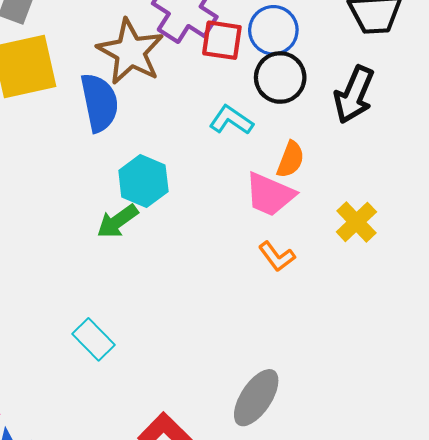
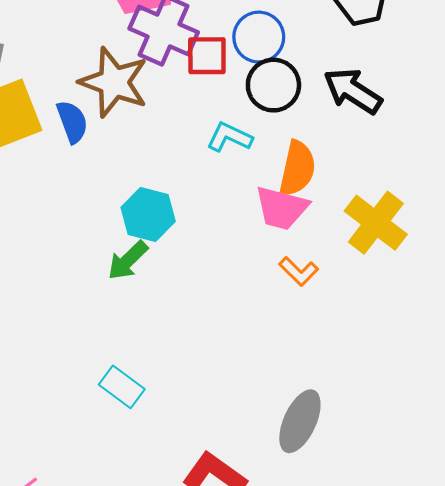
black arrow: (354, 95) -> (353, 91), turned 108
blue semicircle: (99, 103) -> (72, 122), moved, size x0.7
orange semicircle: (290, 159) -> (297, 168), size x1.4
yellow cross: (356, 222) -> (376, 223), size x1.4

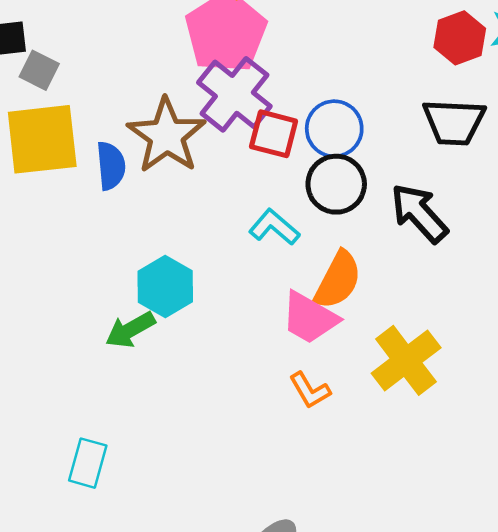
cyan rectangle: (122, 387) -> (88, 463), turned 54

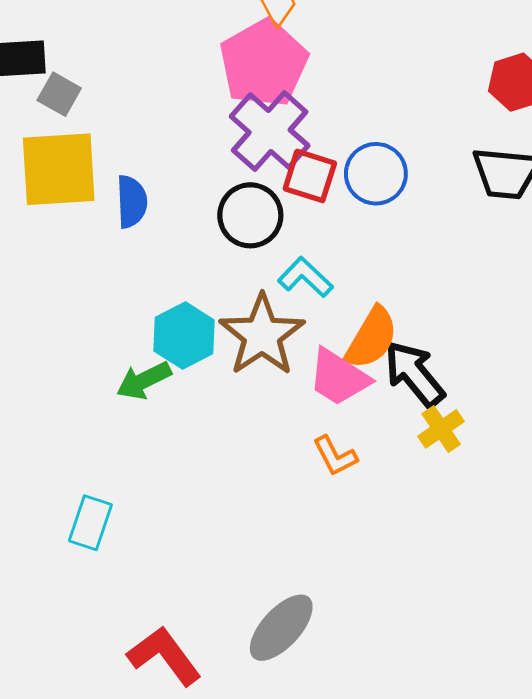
brown star: (167, 136) -> (262, 335), moved
black circle: (336, 184) -> (250, 215), moved
black arrow: (419, 213) -> (414, 374), moved
yellow cross: (406, 360) -> (441, 429), size x0.6

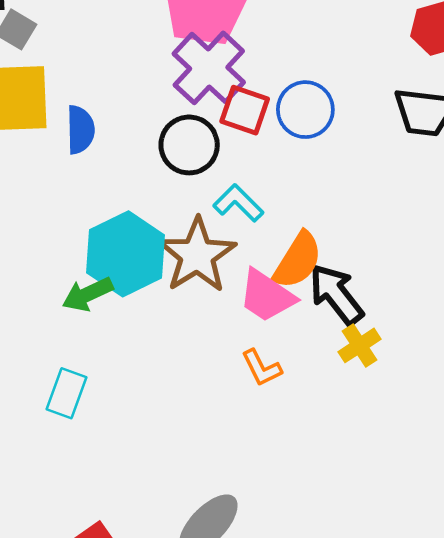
cyan hexagon: (184, 336) -> (126, 254), size x1.4
cyan rectangle: (90, 523) -> (67, 393), moved

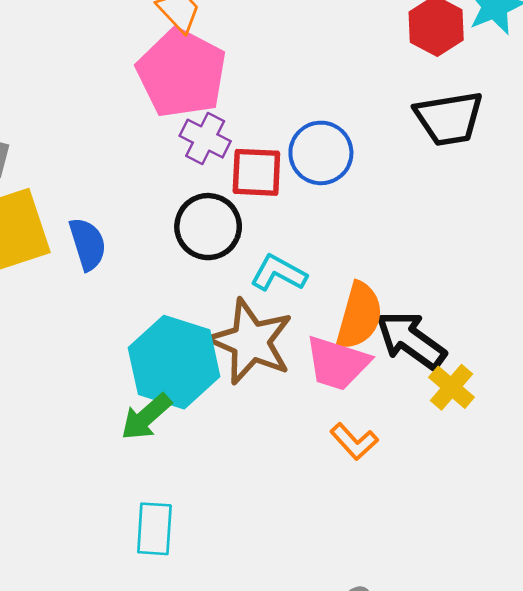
purple cross: (209, 68) -> (205, 139), size x0.6

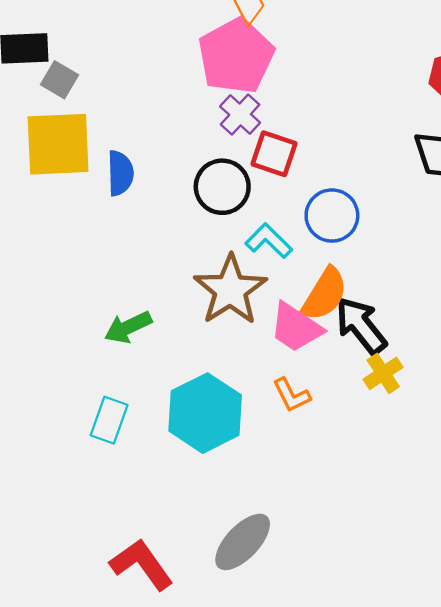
blue circle: (321, 153) -> (332, 216), moved
cyan hexagon: (174, 362) -> (205, 413), moved

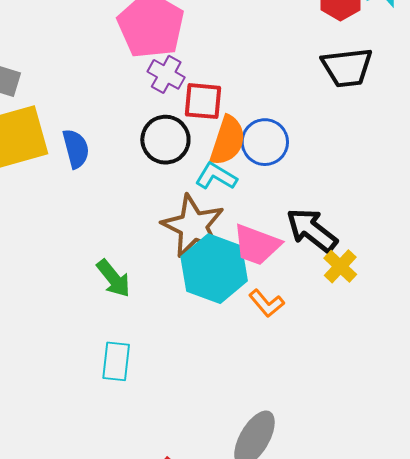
orange semicircle: (325, 294) -> (228, 141), moved
green arrow: (128, 327) -> (114, 278), turned -90
cyan hexagon: (205, 413) -> (214, 269), moved

